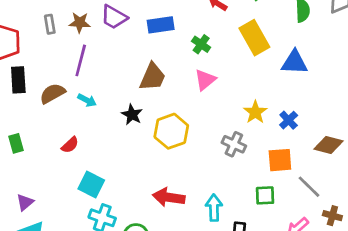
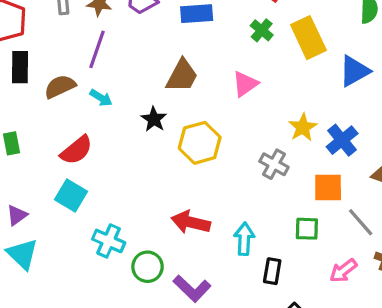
green cross: (201, 44) -> (262, 30), moved
blue triangle: (294, 62) -> (354, 71), turned -36
blue cross: (289, 120) -> (342, 140), size x1.4
red semicircle: (70, 145) -> (76, 150), size x1.5
cyan square: (91, 184) -> (71, 196), moved

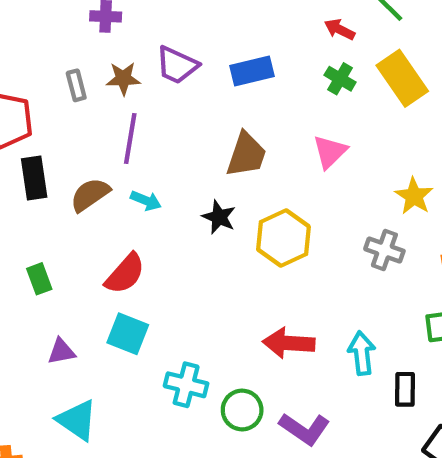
purple triangle: (17, 215) -> (61, 352), moved, turned 35

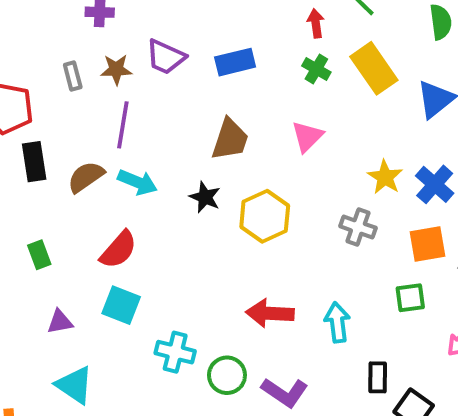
red arrow: (340, 29) -> (316, 23), turned 56
cyan arrow: (146, 201) -> (137, 182), size x1.4
black rectangle: (405, 389) -> (378, 377), moved

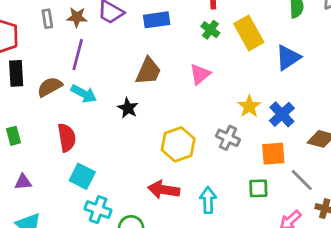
yellow hexagon: (265, 216) -> (178, 144), moved
red semicircle: (118, 250) -> (67, 138), turned -56
cyan square: (121, 305) -> (82, 176), moved

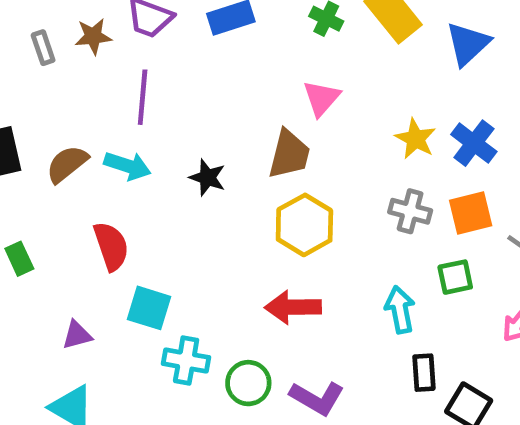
purple line: (78, 55) -> (143, 97), moved
brown trapezoid: (148, 71) -> (289, 154), moved
gray cross: (228, 138) -> (410, 211), moved
purple triangle: (23, 182) -> (77, 335), moved
cyan arrow: (208, 200) -> (400, 310), moved

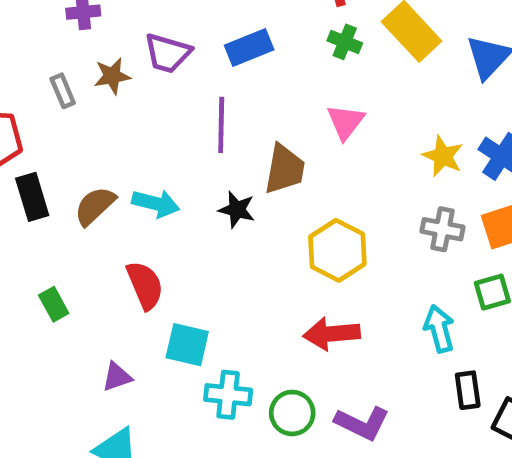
purple line: (143, 97) -> (221, 125), moved
brown trapezoid: (289, 154) -> (285, 169), moved

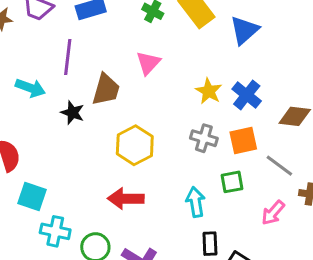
cyan arrow: (156, 203) -> (30, 88), moved

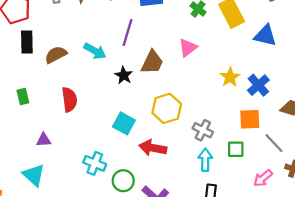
blue triangle: (244, 30) -> (265, 36), turned 45
gray cross: (204, 138) -> (203, 130), moved
cyan square: (32, 196) -> (124, 123), moved

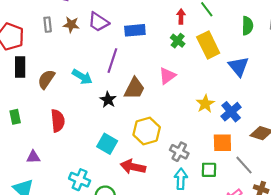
blue triangle: (265, 36) -> (239, 66), turned 35
brown semicircle: (56, 55) -> (46, 79), turned -30

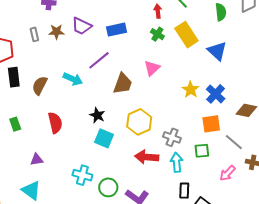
purple line: (112, 61) -> (99, 60), turned 40
black star: (108, 100) -> (97, 115), moved
red arrow: (133, 167) -> (147, 157), moved

